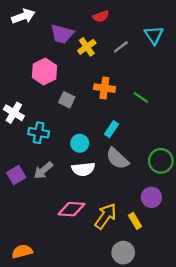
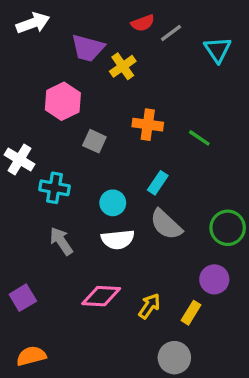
gray line: (121, 47) -> (171, 33), moved
gray arrow: (43, 170) -> (61, 241), turned 96
purple square: (16, 175) -> (23, 298), moved
yellow arrow: (106, 216) -> (149, 306), size x0.7
yellow rectangle: (135, 221) -> (191, 313), turned 63

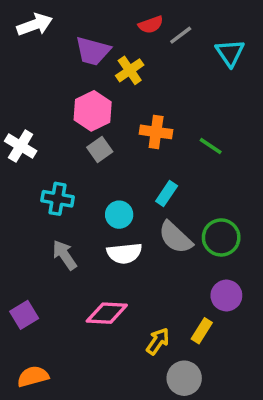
pink hexagon: (63, 101) -> (93, 111), moved
gray square: (94, 141) -> (100, 150), turned 30
white cross: (20, 160) -> (21, 146), moved
green circle: (228, 228) -> (221, 237), moved
yellow arrow: (149, 306) -> (158, 341), moved

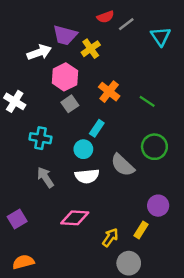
white arrow: (35, 25) -> (39, 52), moved
orange cross: (156, 132) -> (109, 92), turned 30
cyan rectangle: (167, 193) -> (97, 128), moved
green circle: (221, 237) -> (154, 147), moved

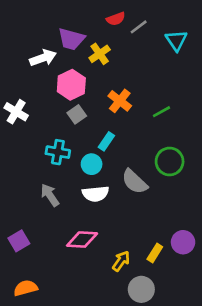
green line: (147, 101) -> (161, 112), turned -63
cyan cross: (40, 138) -> (58, 152), moved
purple circle: (158, 206) -> (183, 242), moved

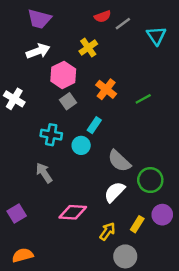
purple trapezoid: (71, 39) -> (39, 19), moved
green circle: (170, 161) -> (150, 180), moved
white semicircle: (96, 194) -> (115, 192), moved, turned 140

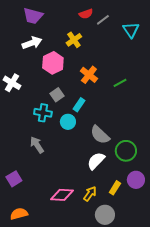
gray square: (68, 101) -> (57, 95), moved
pink diamond: (73, 212) -> (62, 195), moved

